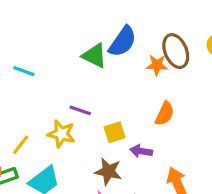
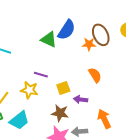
orange semicircle: (165, 114) -> (95, 75), turned -56

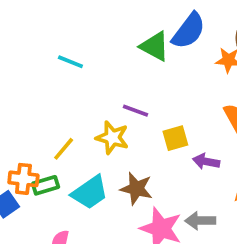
brown star: (60, 113) -> (136, 189), moved

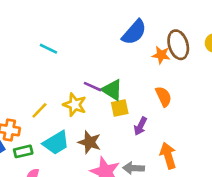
green triangle: (155, 46) -> (112, 90), moved
purple arrow: (206, 161) -> (140, 126), turned -78
green rectangle: (46, 185) -> (23, 151), moved

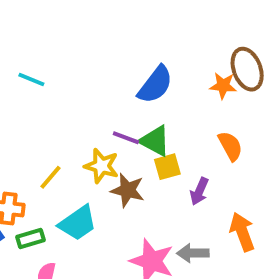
blue semicircle: (134, 32) -> (155, 85), moved
cyan line: (48, 49) -> (31, 79), moved
brown star: (89, 142) -> (128, 190), moved

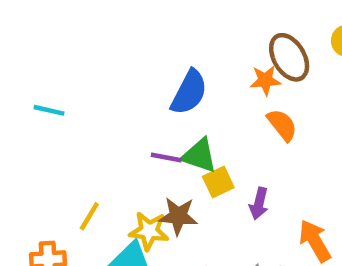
orange semicircle: (230, 146) -> (282, 125), moved
yellow star: (101, 166) -> (149, 231), moved

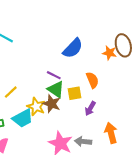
orange semicircle: (282, 125) -> (92, 80), moved
green triangle: (199, 155) -> (56, 89), moved

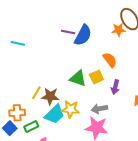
purple line: (54, 75) -> (68, 32), moved
brown star: (52, 104) -> (50, 96), moved
yellow star: (36, 107) -> (70, 109), moved
gray arrow: (83, 141) -> (99, 109), moved

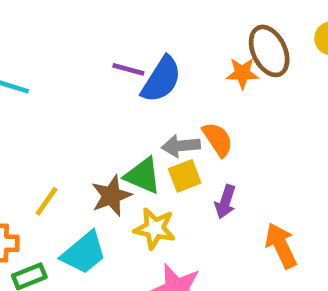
brown star: (50, 96) -> (111, 196), moved, turned -30
yellow star: (70, 109) -> (155, 228), moved
gray arrow: (99, 109) -> (181, 146), moved

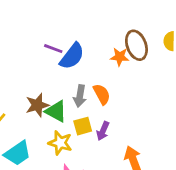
gray arrow: (181, 146) -> (80, 96), turned -80
yellow square: (185, 176) -> (83, 126), moved
brown star: (111, 196) -> (37, 105), moved

